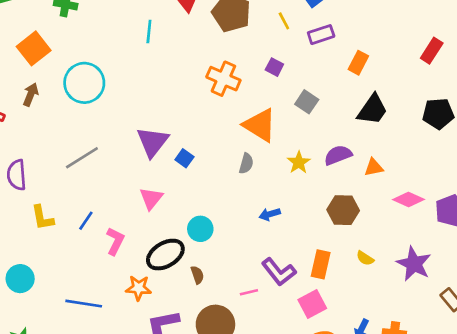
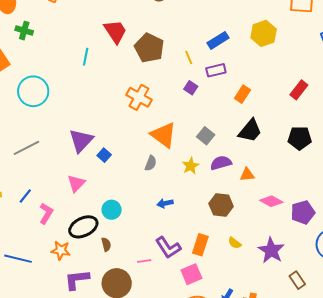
purple square: (274, 67) -> (191, 88), moved
gray square: (307, 102) -> (206, 136), moved

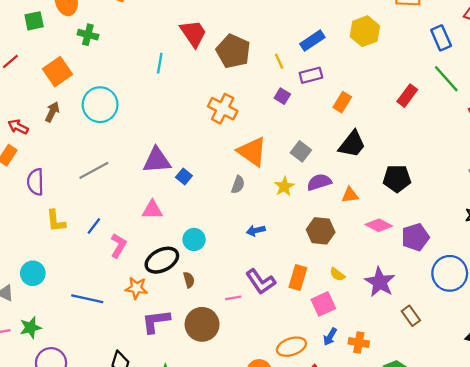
black pentagon: (300, 138) -> (397, 178), moved
purple triangle: (81, 141) -> (157, 160), turned 44
pink triangle: (76, 183) -> (152, 210), turned 48
pink square: (191, 274) -> (323, 304), moved

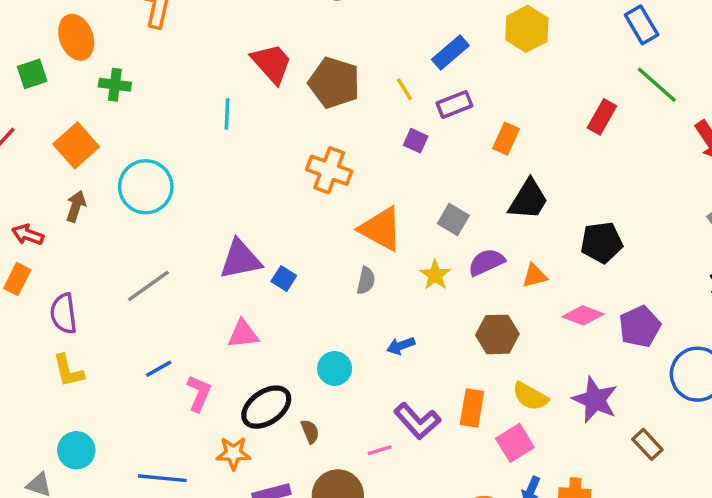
yellow L-shape: (56, 221) -> (68, 371), moved
blue line: (94, 226) -> (159, 369), turned 30
cyan circle: (194, 239) -> (335, 368), moved
yellow semicircle: (337, 274) -> (530, 396), size x1.5

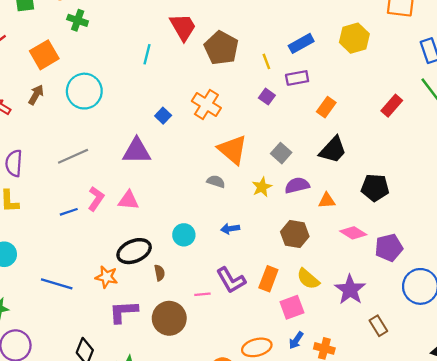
blue square: (284, 278) -> (163, 116), moved
gray semicircle: (366, 281) -> (216, 181), turned -96
pink L-shape: (199, 393) -> (96, 199), moved

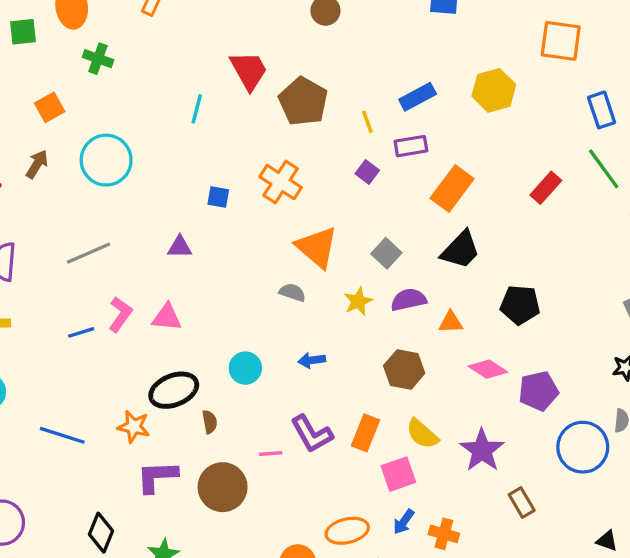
orange square: (44, 55) -> (50, 107), size x0.7
orange rectangle: (326, 107) -> (452, 188), size x1.5
blue square: (163, 116) -> (218, 197), turned -35
purple triangle: (137, 151) -> (180, 247), size x0.6

